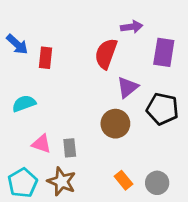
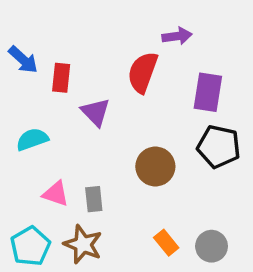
purple rectangle: (164, 52) -> (208, 92), moved
purple triangle: (128, 87) -> (96, 112), moved, turned -35

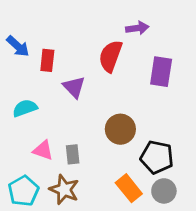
black pentagon: (219, 147) -> (157, 157), moved
orange rectangle: (166, 243) -> (129, 188), size x1.4

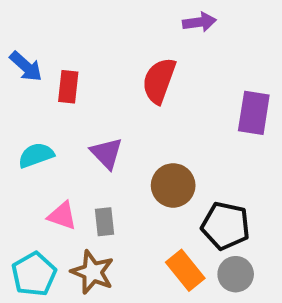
purple arrow: (137, 28) -> (199, 22), moved
purple rectangle: (161, 72) -> (254, 113), moved
purple triangle: (74, 87) -> (107, 153), moved

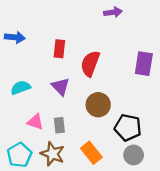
blue arrow: (26, 66) -> (15, 37), turned -36
red semicircle: (159, 81) -> (90, 64), moved
red rectangle: (68, 87) -> (59, 49), moved
orange rectangle: (185, 270) -> (91, 153), moved

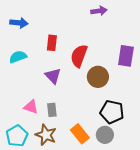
blue arrow: (15, 37) -> (19, 23), moved
cyan semicircle: (21, 88) -> (18, 57), moved
brown circle: (98, 105) -> (98, 77), moved
gray circle: (134, 155) -> (105, 135), moved

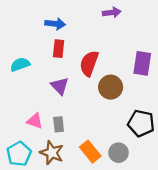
blue arrow: (19, 23) -> (55, 24), moved
black pentagon: (112, 112) -> (141, 123), moved

